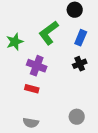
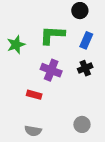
green L-shape: (49, 33) -> (52, 35), turned 40
purple cross: (37, 66) -> (51, 70), moved

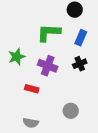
green star: (16, 45) -> (17, 57), moved
gray circle: (82, 124) -> (71, 111), moved

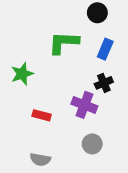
purple cross: (48, 66) -> (84, 105), moved

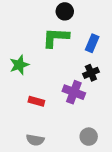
black circle: (97, 13) -> (65, 11), moved
gray circle: (92, 144) -> (89, 137), moved

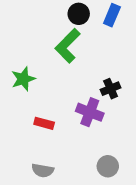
green L-shape: (56, 38) -> (68, 46), turned -48
blue rectangle: (92, 43) -> (112, 15), moved

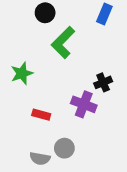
black circle: (79, 14) -> (45, 13), moved
gray circle: (108, 166) -> (64, 148), moved

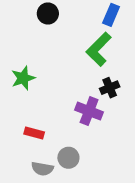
green L-shape: (63, 42) -> (99, 49), moved
red rectangle: (41, 115) -> (34, 133), moved

